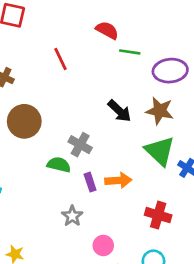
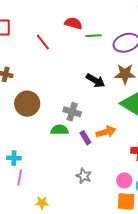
red line: (60, 59) -> (43, 42), moved
gray star: (72, 216) -> (84, 176), moved
pink circle: (103, 245) -> (124, 180), moved

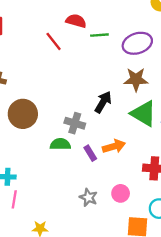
red line: (43, 42) -> (54, 41), moved
black arrow: (95, 81) -> (103, 102), moved, turned -90
pink circle: (124, 180) -> (121, 193), moved

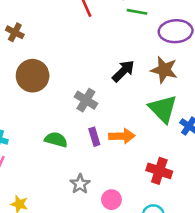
black arrow: (103, 102) -> (123, 71), moved
green semicircle: (60, 144) -> (56, 140), moved
pink circle: (121, 193) -> (111, 200), moved

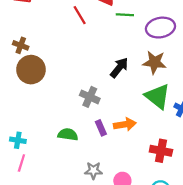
brown circle: (33, 76) -> (31, 70), moved
gray star: (80, 184) -> (93, 171), turned -30

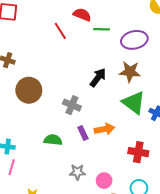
brown circle: (31, 70) -> (29, 90), moved

